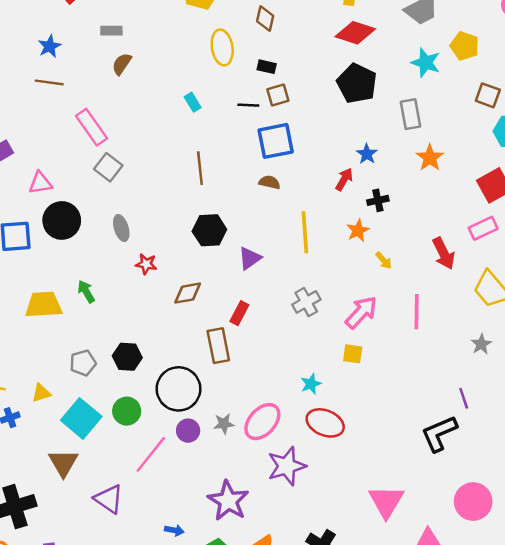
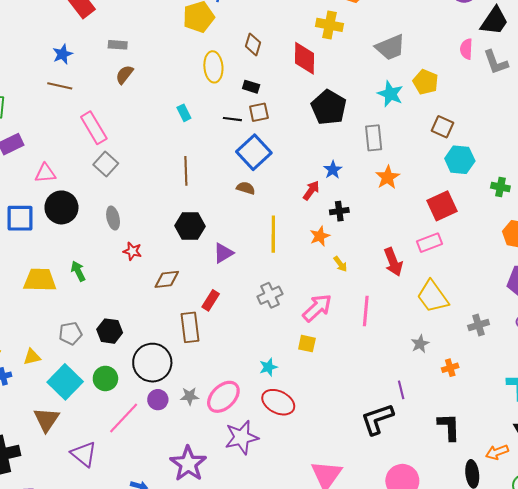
red diamond: (355, 33) -> (304, 58), moved, turned 68
blue square: (276, 141) -> (254, 152), turned -36

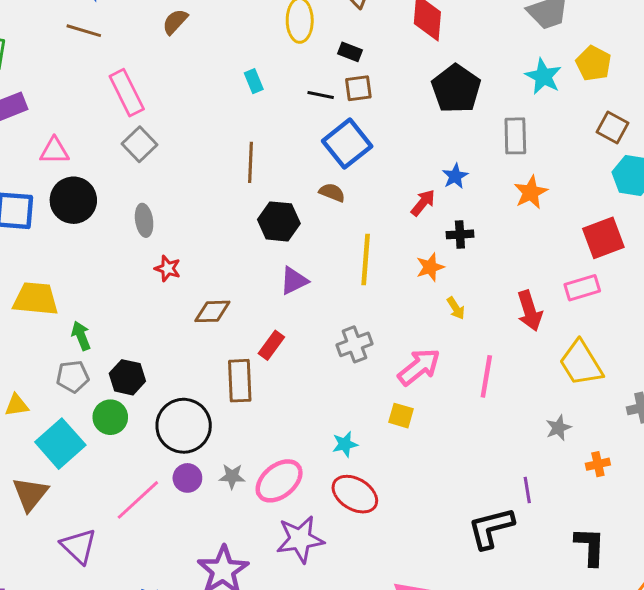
black hexagon: (190, 226) -> (279, 221), moved
green arrow: (78, 271) -> (81, 336), moved
green circle: (105, 378) -> (110, 417), moved

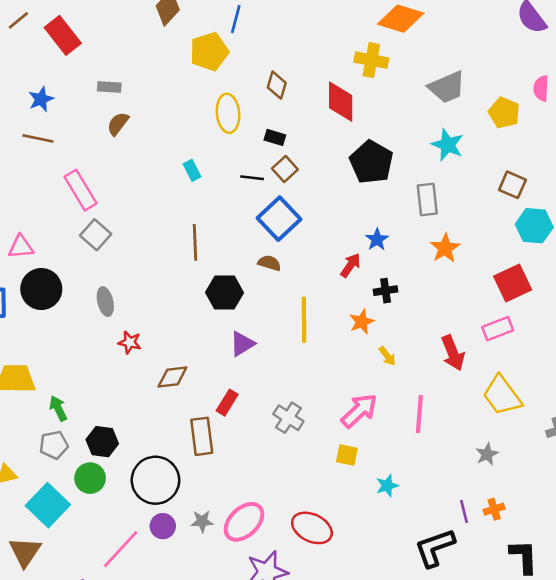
yellow pentagon: (594, 63) -> (504, 113), moved
brown square: (358, 88) -> (285, 169), turned -30
gray cross: (354, 344) -> (288, 418), moved, turned -32
cyan star: (345, 444) -> (387, 486), moved
orange cross: (598, 464) -> (494, 509), moved

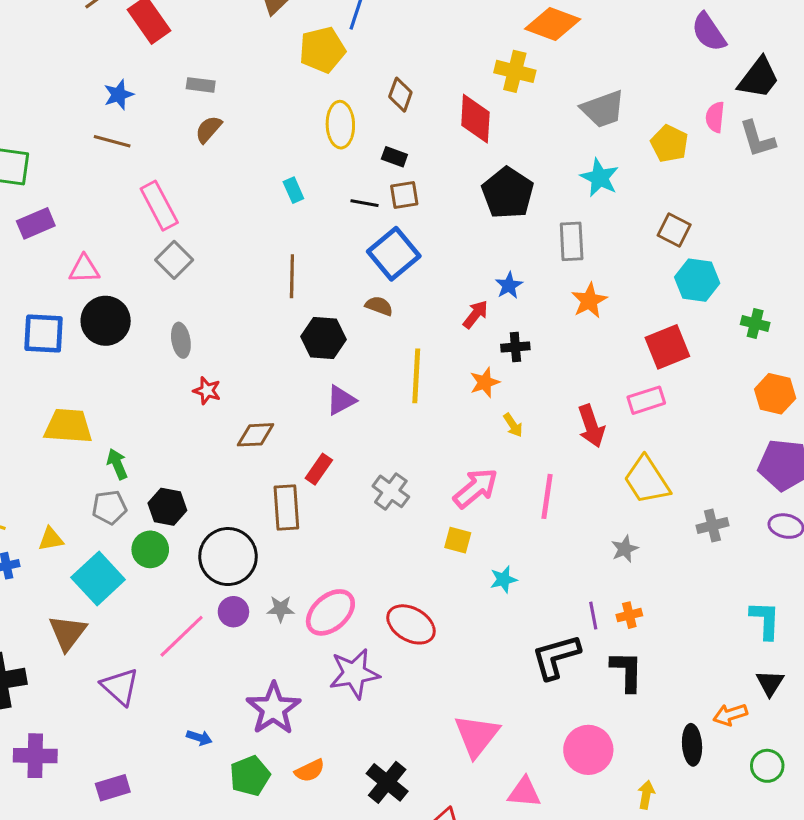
brown square: (285, 169) -> (404, 195), turned 30
black L-shape: (524, 557) -> (627, 671), moved

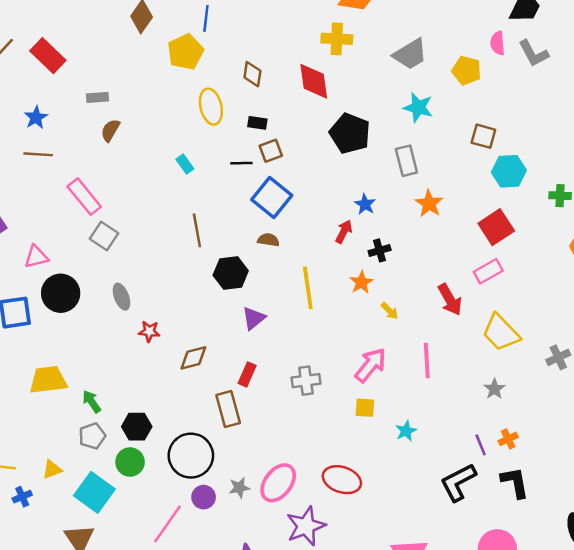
gray cross: (391, 491) -> (306, 381), turned -32

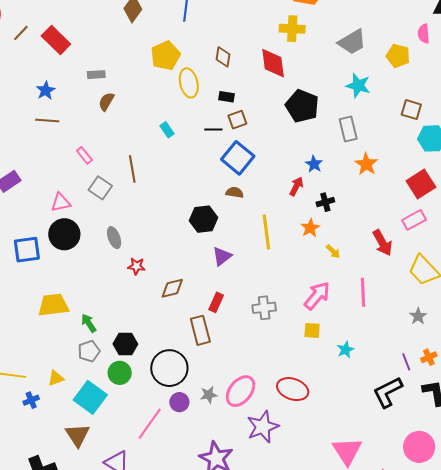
yellow pentagon: (185, 52) -> (165, 55), moved
pink rectangle: (84, 197) -> (84, 155), size x0.6
brown line: (197, 230) -> (132, 169), moved
pink triangle: (36, 257) -> (61, 202), moved

